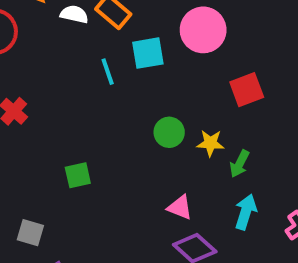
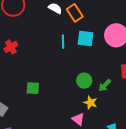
yellow star: (210, 143) -> (90, 103), moved
green arrow: (240, 164) -> (105, 85), moved

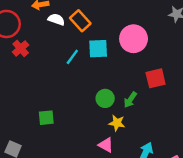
cyan line: (63, 42) -> (72, 57), turned 48
red cross: (11, 47) -> (21, 48), moved

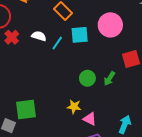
white semicircle: (56, 19) -> (39, 36), moved
green square: (46, 118) -> (26, 109), moved, size x1.5
yellow star: (117, 123) -> (74, 107), moved

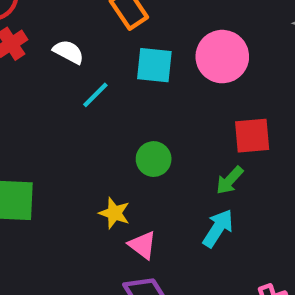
cyan line: (57, 43) -> (95, 95), moved
green arrow: (109, 79) -> (230, 180), moved
cyan arrow: (125, 124) -> (218, 228), moved

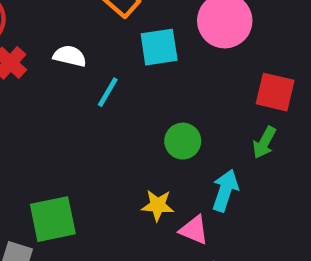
red square: (252, 136) -> (275, 92), turned 33
cyan arrow: (218, 228) -> (225, 190), moved

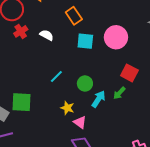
cyan line: (108, 92) -> (56, 77), moved
cyan arrow: (225, 190) -> (98, 99), moved

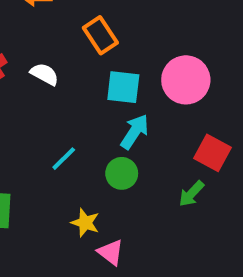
cyan arrow: (98, 99) -> (135, 132), moved

